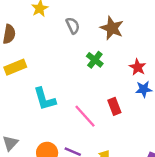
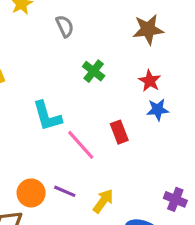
brown star: (112, 28) -> (148, 29), moved, turned -30
cyan L-shape: (45, 99) -> (47, 116), moved

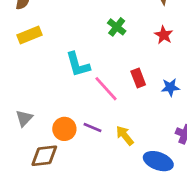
blue star: (158, 110) -> (170, 87), moved
yellow arrow: (103, 201) -> (125, 136), turned -75

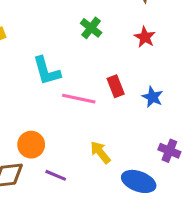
blue star: (170, 87) -> (152, 97), turned 30
pink line: (106, 89) -> (79, 99), turned -36
purple line: (93, 128) -> (56, 175), moved

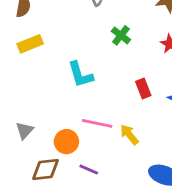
pink line: (79, 99) -> (97, 123), moved
yellow arrow: (100, 152) -> (129, 135), moved

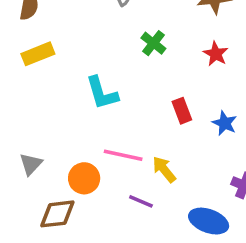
purple line: (89, 170) -> (141, 201), moved

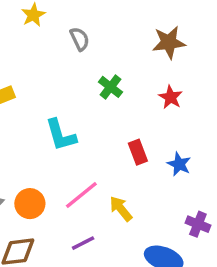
pink line: (123, 155) -> (81, 195), turned -51
orange circle: (84, 178) -> (30, 204), moved
purple line: (141, 201) -> (83, 243), moved, turned -50

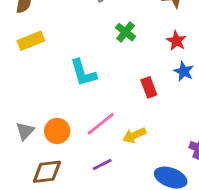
blue star: (179, 164) -> (184, 71), moved
yellow arrow: (121, 209) -> (134, 135), turned -75

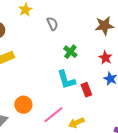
cyan L-shape: (83, 73) -> (66, 80), moved
orange circle: (57, 131) -> (23, 105), moved

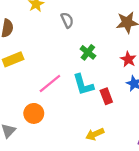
pink line: (53, 115) -> (50, 83), moved

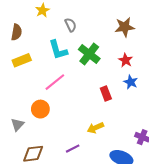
green cross: (88, 52) -> (89, 54), size x1.5
cyan L-shape: (83, 85) -> (58, 50), moved

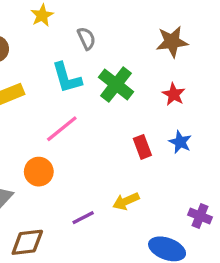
blue star: (131, 82) -> (180, 142), moved
purple line: (73, 149) -> (83, 218), moved

